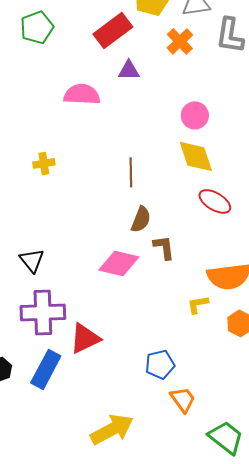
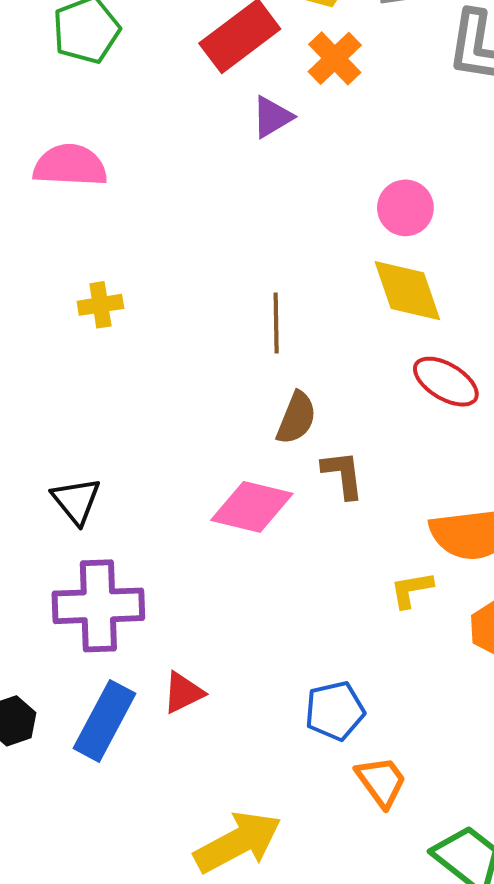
orange cross: (180, 41) -> (335, 58), moved
purple triangle: (129, 70) -> (272, 117), turned -30
pink semicircle: (82, 94) -> (70, 165), moved
red triangle: (85, 338) -> (183, 693), moved, size x0.7

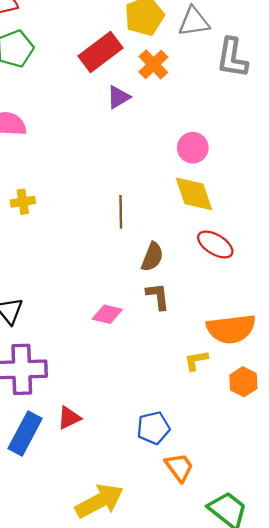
brown semicircle: (296, 418) -> (152, 257), moved
pink diamond: (252, 507) -> (107, 314), size x0.7

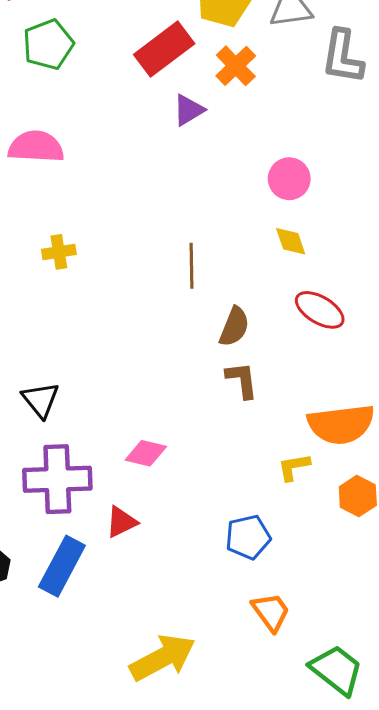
yellow diamond: (194, 194) -> (291, 241), size x0.6
pink diamond: (107, 314) -> (146, 453), moved
red triangle: (69, 418) -> (121, 522), moved
blue pentagon: (153, 428) -> (248, 537), moved

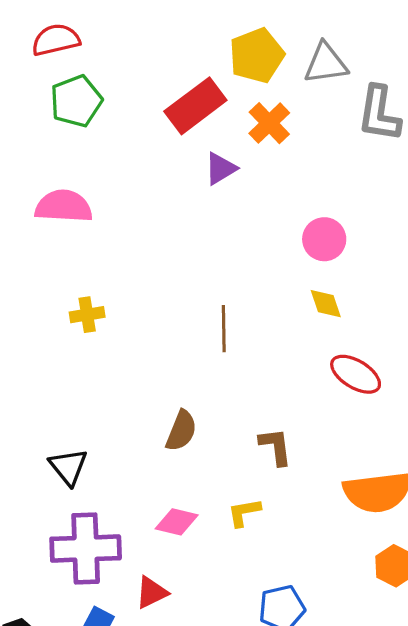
brown semicircle: (234, 327) -> (181, 431), moved
yellow L-shape: (294, 467) -> (244, 512), moved

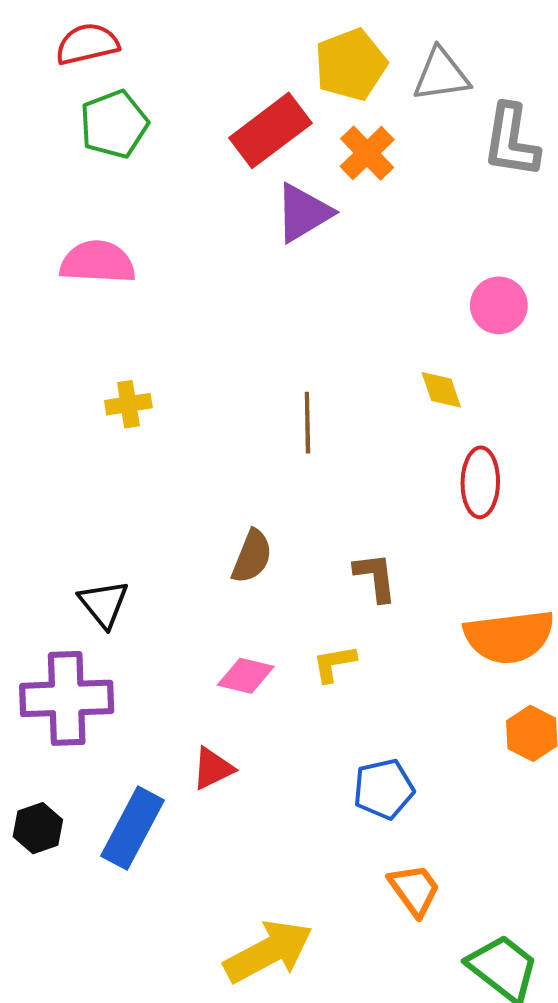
purple triangle: (221, 169) -> (303, 213), size x1.4
pink circle: (324, 239) -> (499, 305), moved
red ellipse: (356, 374) -> (480, 482), turned 60
purple cross: (86, 549) -> (67, 698), moved

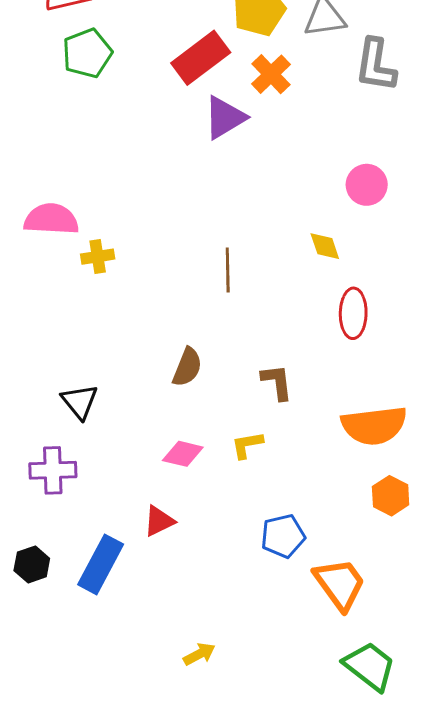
pink semicircle: (98, 262) -> (51, 219), moved
purple cross: (67, 698) -> (53, 470), size x0.7
orange trapezoid: (414, 890) -> (340, 584), moved, size x1.4
yellow arrow: (268, 952) -> (199, 654), size x0.5

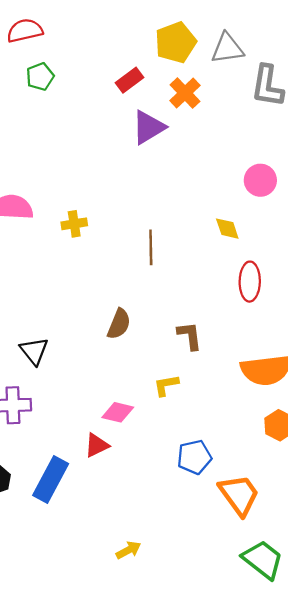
green pentagon: (87, 53) -> (40, 77), size x0.7
red rectangle: (201, 58) -> (130, 80), size x0.6
yellow cross: (98, 257) -> (74, 224), moved
pink diamond: (183, 454) -> (118, 412), moved

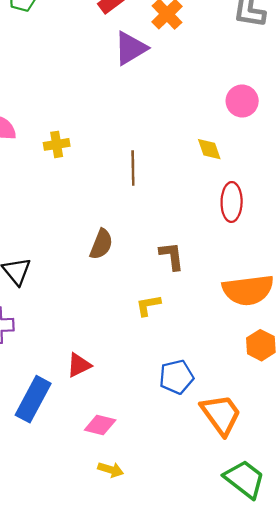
pink diamond: (118, 412) -> (100, 425), moved
yellow arrow: (128, 550) -> (111, 470), turned 45

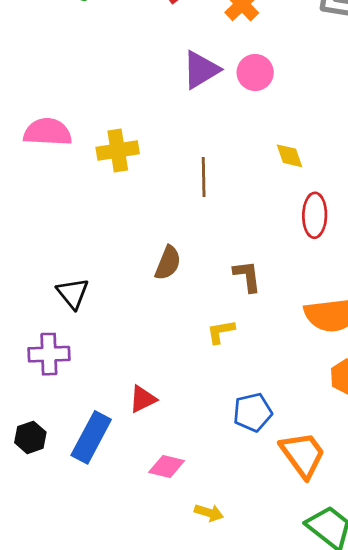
purple triangle: (131, 48) -> (201, 70), moved
pink circle: (242, 101) -> (255, 73), moved
yellow cross: (57, 144) -> (118, 151), size x1.4
yellow arrow: (111, 470) -> (209, 513), moved

